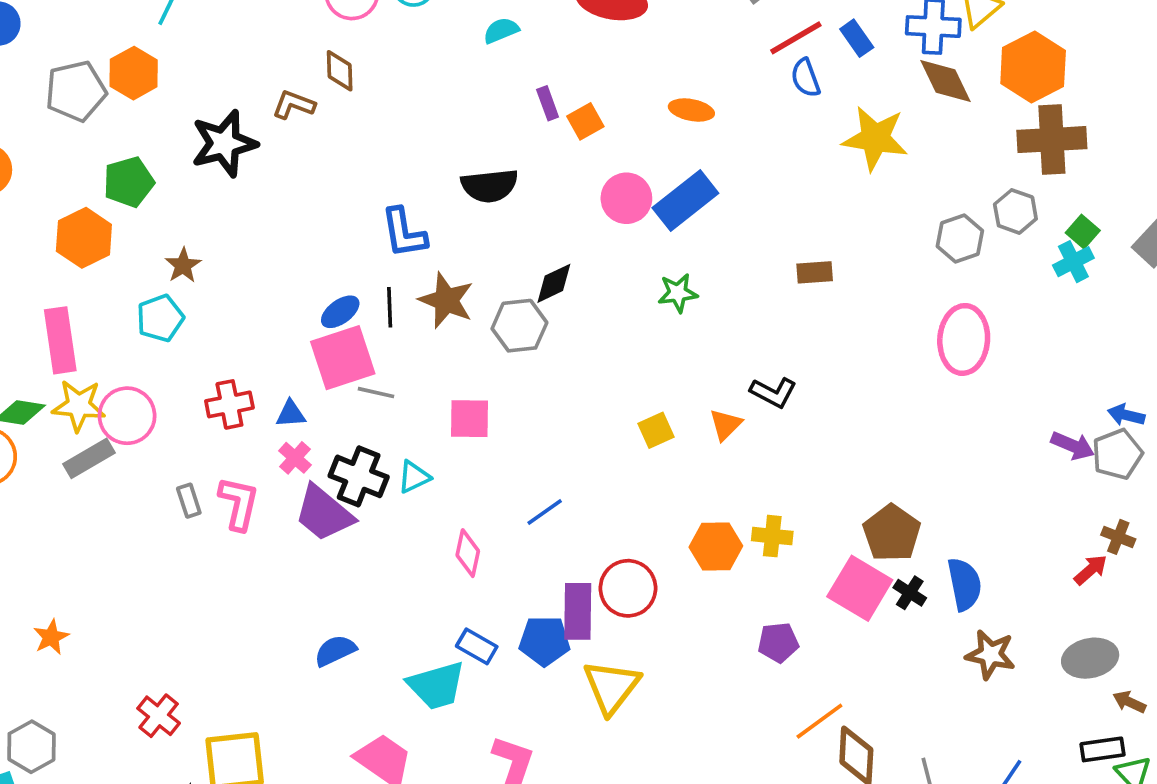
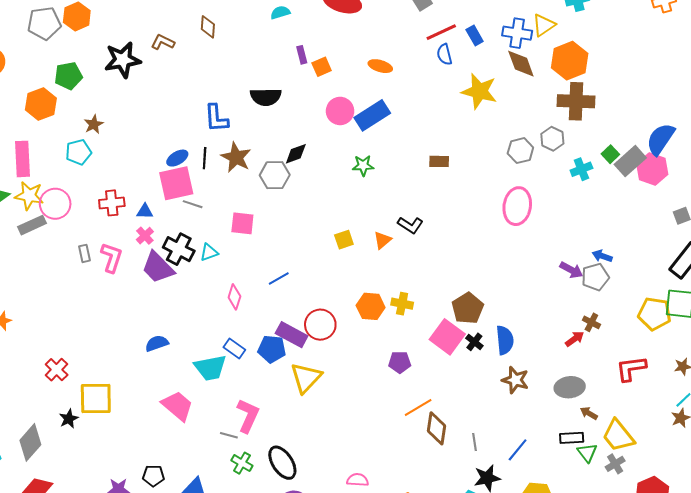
brown diamond: (340, 71) -> (208, 27), moved
green square: (1083, 232) -> (610, 154), moved
purple rectangle: (578, 611) -> (292, 335), turned -68

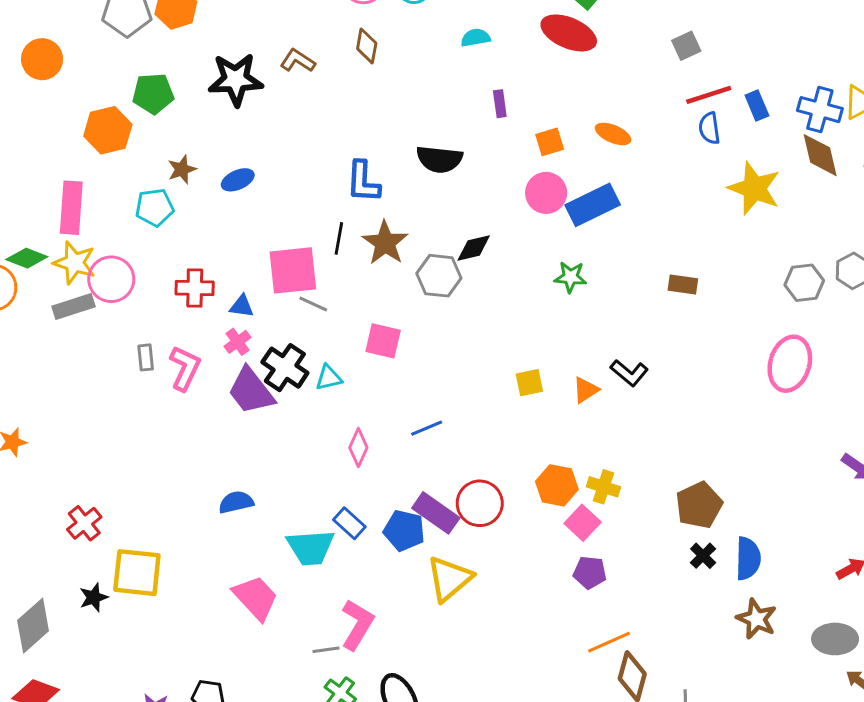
orange square: (322, 67) -> (550, 142), moved
blue ellipse: (177, 158) -> (238, 180), moved
pink square: (447, 337) -> (583, 523), moved, size x0.7
gray line: (229, 435) -> (326, 650), turned -30

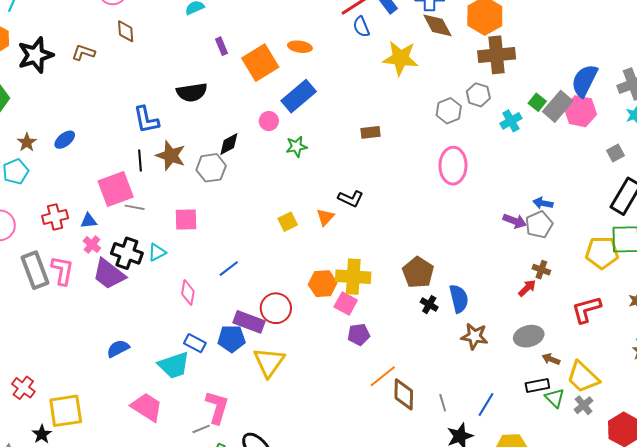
black star: (236, 80) -> (35, 55), moved
orange square: (550, 142) -> (260, 63), size x1.8
pink circle: (546, 193) -> (269, 121), moved, size x0.7
gray rectangle: (146, 357) -> (35, 270), size x2.0
yellow cross: (603, 487) -> (353, 277), size x1.6

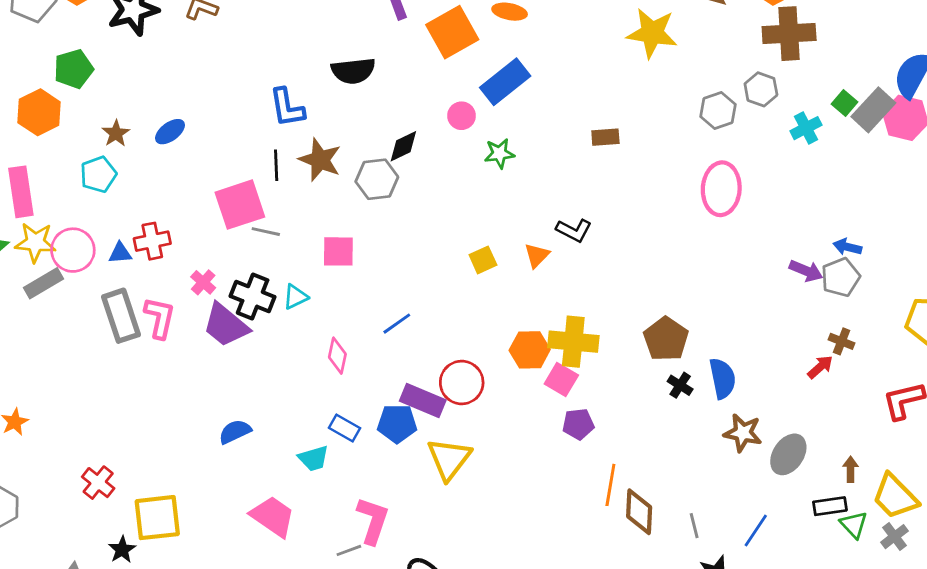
blue triangle: (89, 221) -> (120, 253), moved
gray ellipse: (529, 336) -> (788, 454), moved, turned -44
brown arrow: (551, 359) -> (851, 469), turned 66
cyan trapezoid: (174, 365) -> (314, 458), size x0.7
orange line: (383, 376) -> (610, 485), turned -44

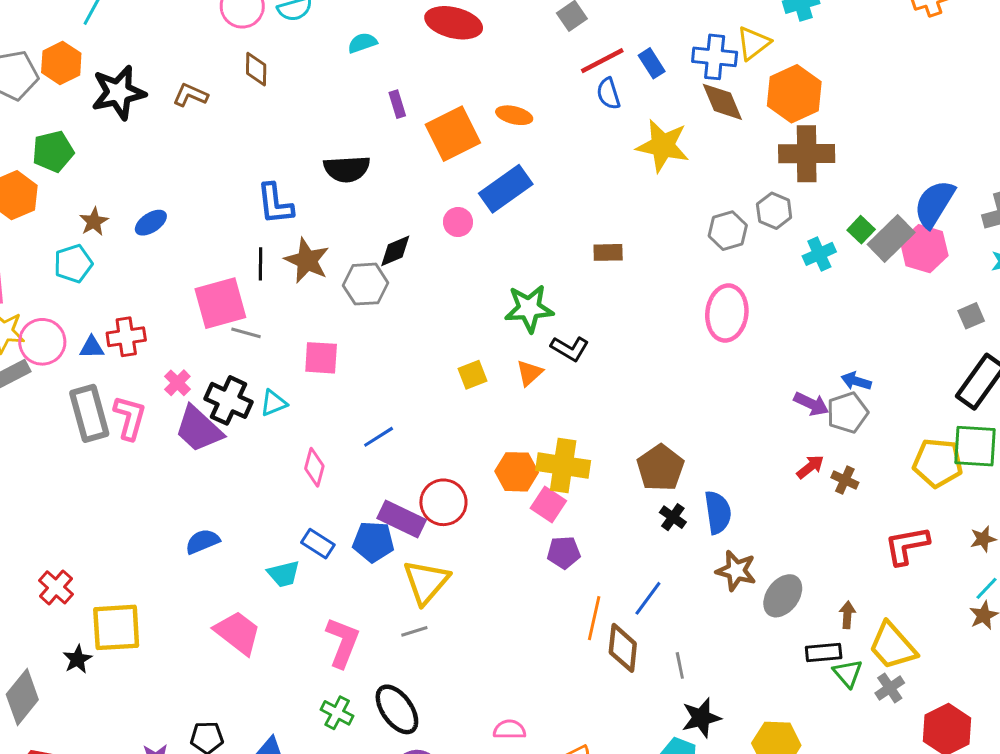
green star: (499, 153) -> (529, 308), moved, size x1.5
red arrow: (820, 367) -> (810, 467), moved
blue line: (756, 531) -> (648, 598), moved
gray line: (349, 550) -> (414, 631), moved

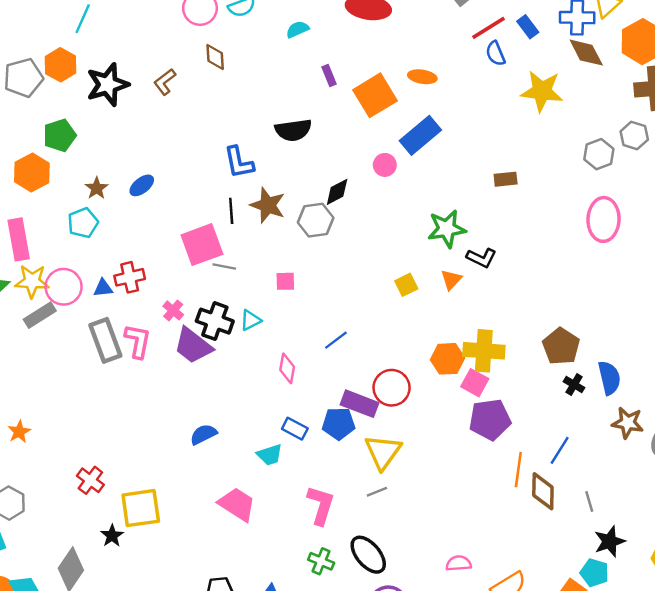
brown L-shape: (190, 95) -> (165, 82), turned -56
pink square: (321, 358) -> (285, 281), size x0.7
purple pentagon: (564, 552) -> (490, 420), size x1.6

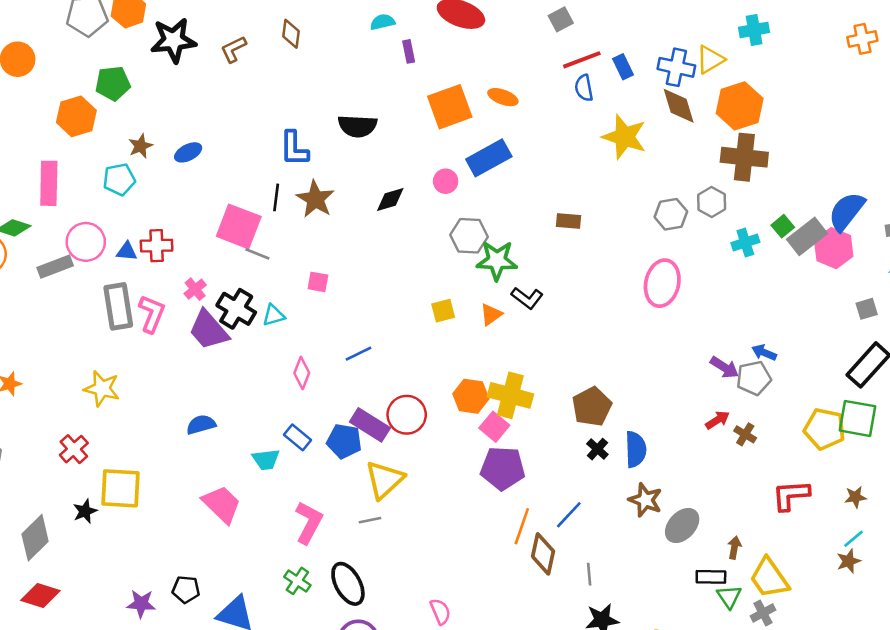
purple rectangle: (329, 76) -> (409, 51), moved
gray hexagon: (316, 220) -> (469, 236), moved
pink square: (202, 245) -> (239, 226), turned 30
yellow star: (32, 281) -> (102, 389), moved
pink semicircle: (459, 563) -> (440, 612), turned 60

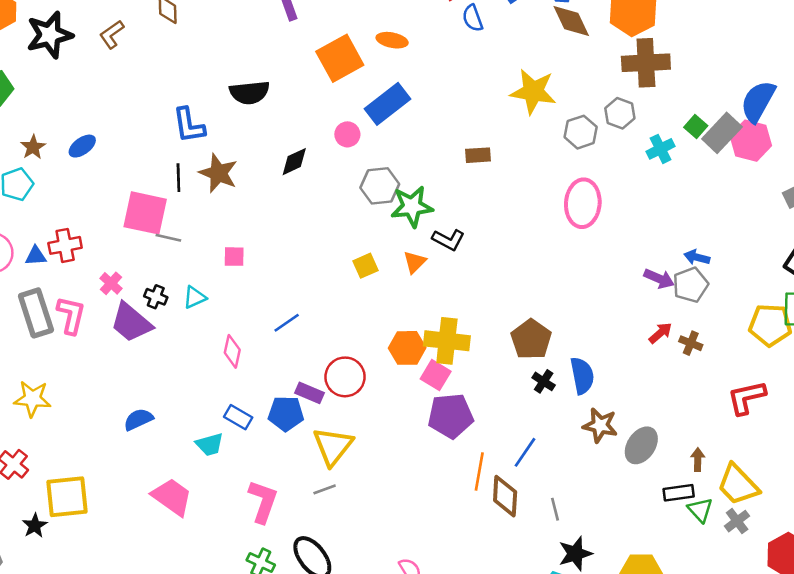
yellow star: (624, 137) -> (533, 92), moved
black cross: (236, 309) -> (156, 297), size x0.6
purple rectangle: (370, 425) -> (309, 393), size x0.7

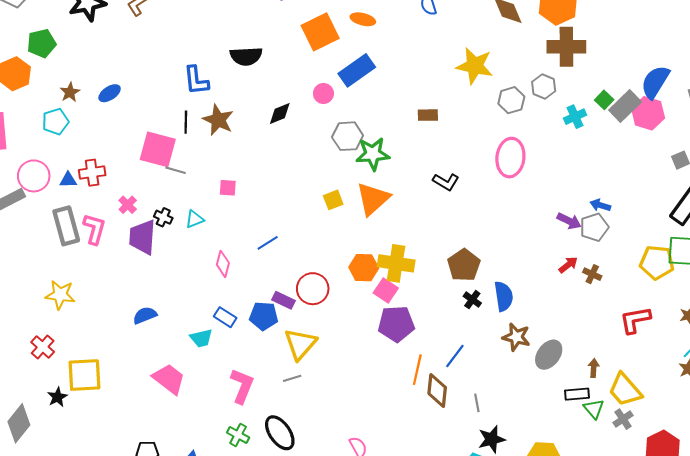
black L-shape: (448, 240) -> (446, 182), moved
orange triangle: (415, 262) -> (373, 199), size x1.8
purple trapezoid: (131, 323) -> (142, 237), turned 51

